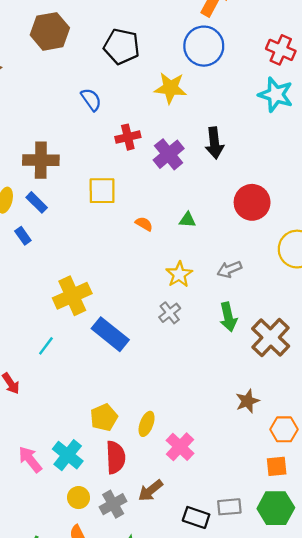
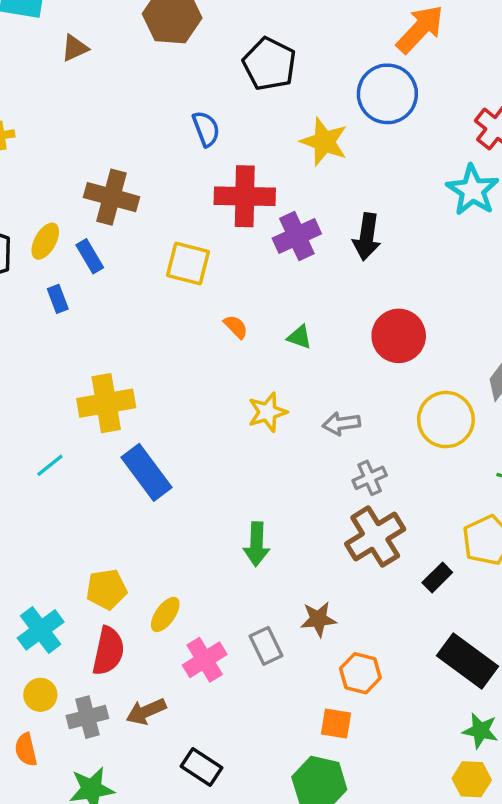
red cross: (128, 137) -> (245, 196), size x1.6
gray cross: (170, 313) -> (370, 478), moved
green arrow: (228, 317) -> (257, 544), moved
gray rectangle: (229, 507) -> (266, 646), moved, turned 55

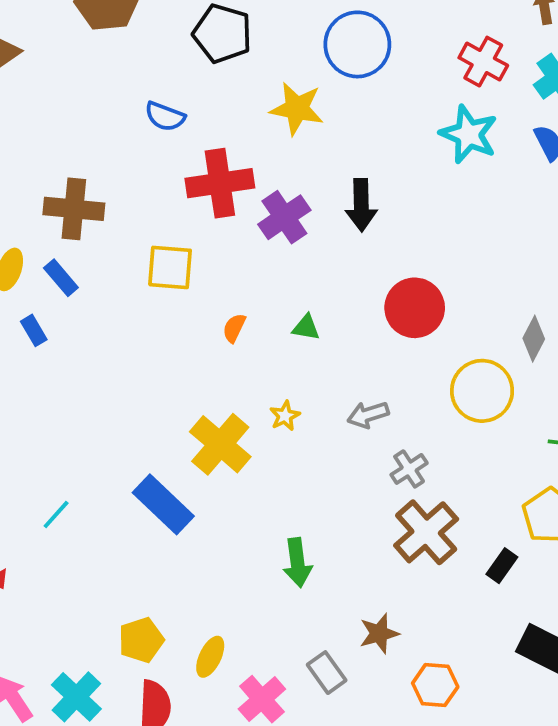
blue semicircle: (206, 129) -> (165, 116), turned 141
orange semicircle: (236, 327) -> (234, 328), turned -100
yellow cross: (106, 403) -> (220, 444), moved, turned -30
yellow star: (267, 412) -> (285, 416), size x0.7

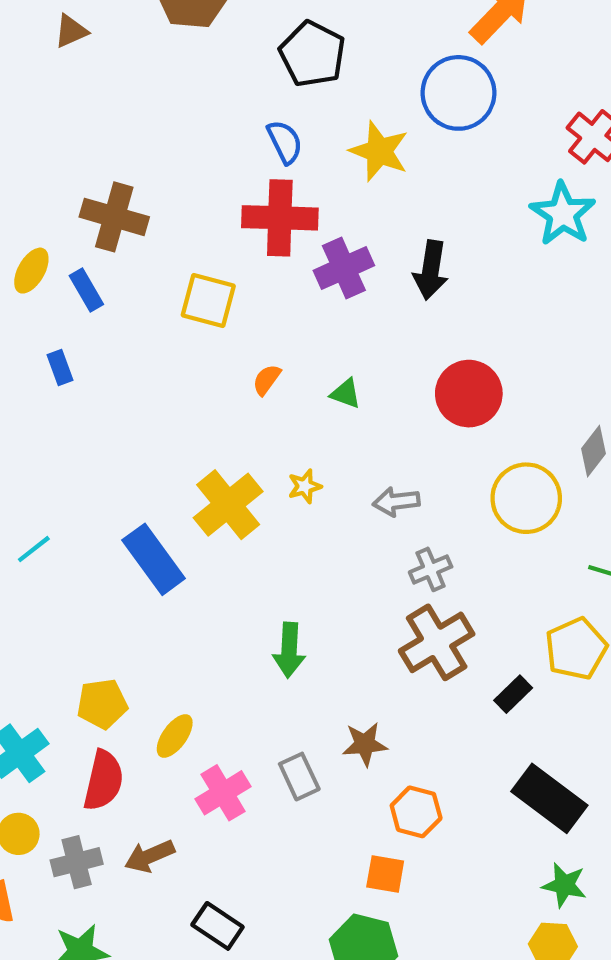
blue semicircle: (165, 116) -> (285, 142), moved, turned -147
blue rectangle: (34, 330) -> (60, 367), moved

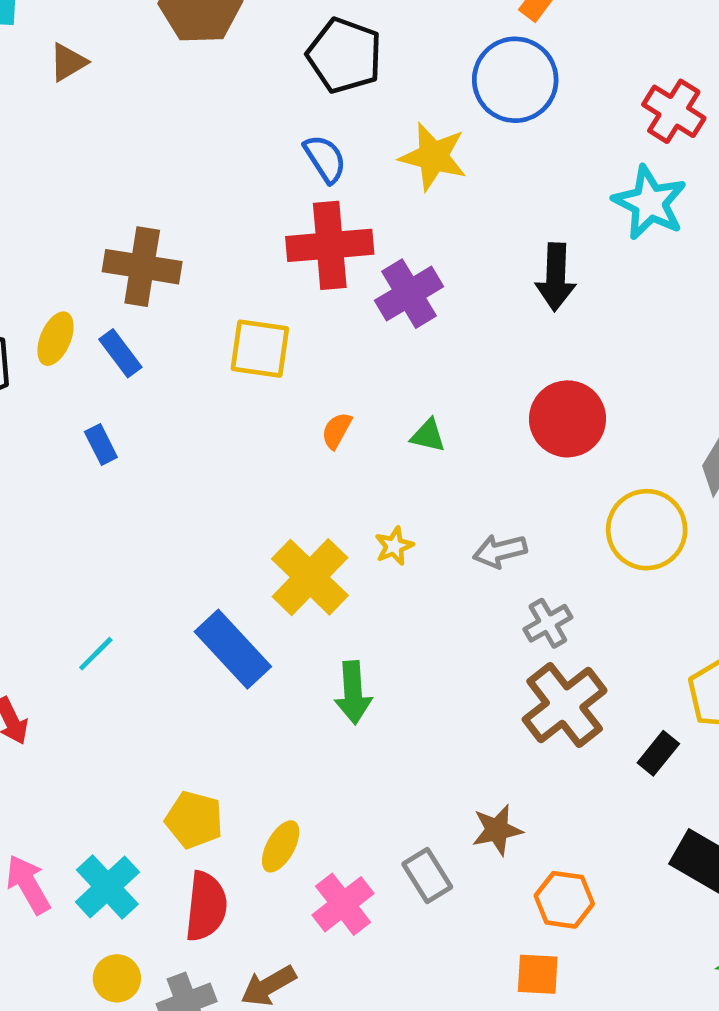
black arrow: (431, 270) -> (556, 277), moved
green arrow: (289, 650) -> (353, 693), moved
yellow pentagon: (102, 704) -> (194, 820), turned 30

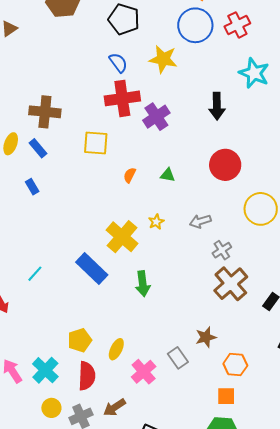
red cross: (674, 111) -> (237, 25), moved, turned 35
yellow pentagon: (194, 820) -> (80, 340), turned -30

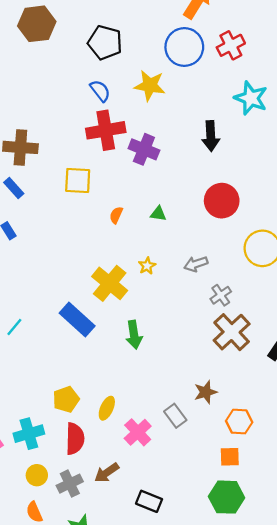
purple cross: (156, 117) -> (144, 149), turned -32
cyan cross: (45, 370) -> (29, 434), turned 32

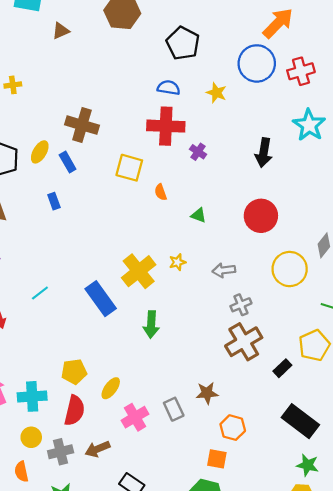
yellow star: (150, 85) -> (216, 93), size x0.7
blue semicircle: (100, 91) -> (169, 88), turned -55
purple cross: (144, 149) -> (198, 152), size x0.6
orange semicircle: (116, 215) -> (161, 192), moved, turned -56

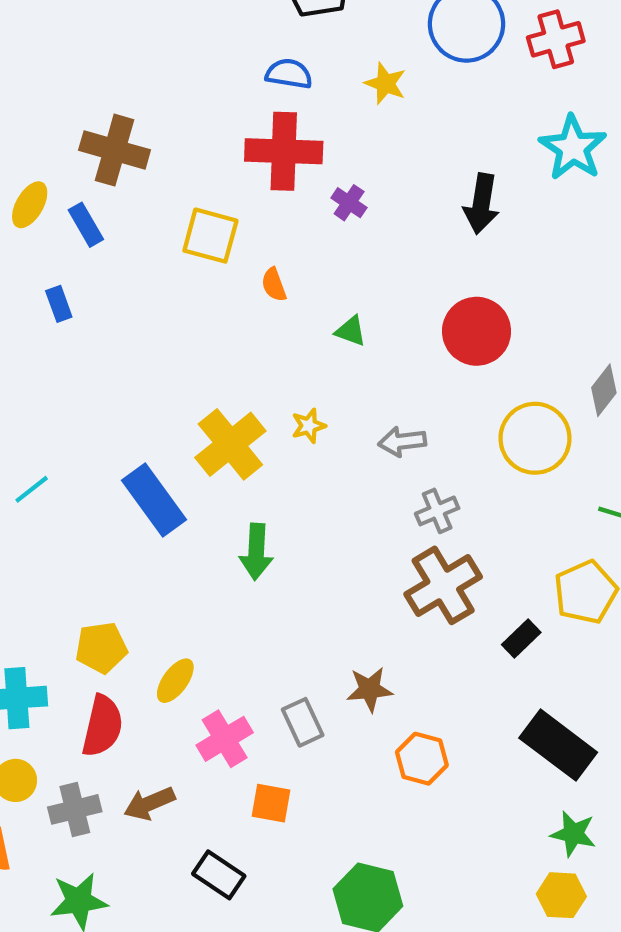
orange square: (217, 459) -> (271, 803), moved

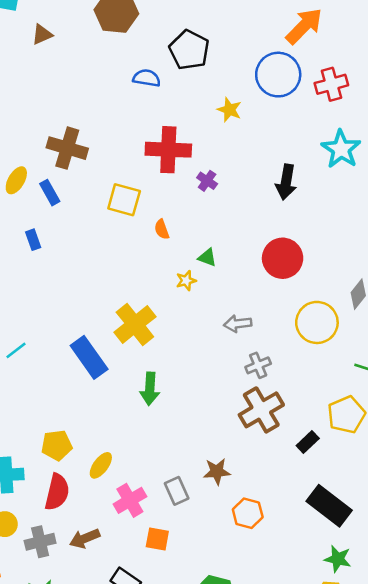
blue semicircle: (289, 74) -> (147, 78), moved
yellow star: (309, 426) -> (186, 281), moved

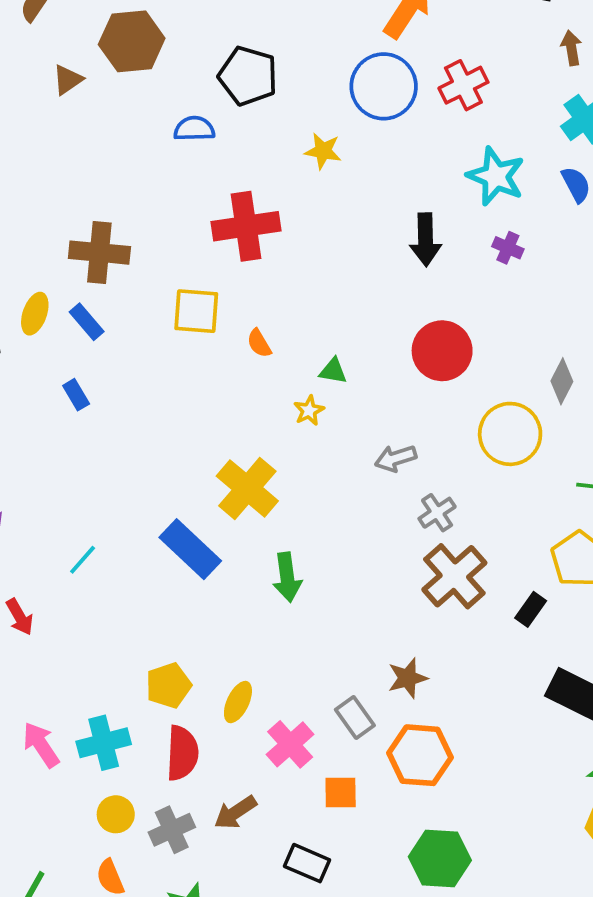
brown triangle: (42, 34) -> (68, 80), moved
purple cross: (207, 181) -> (508, 248), moved
orange hexagon: (248, 513) -> (420, 755), moved, size x1.4

